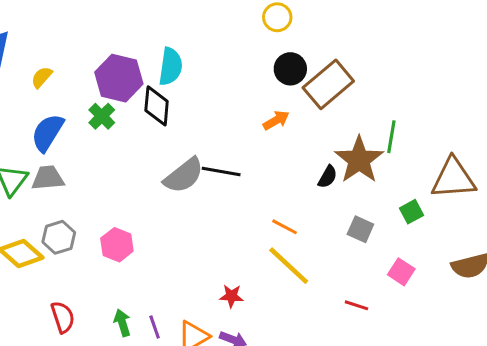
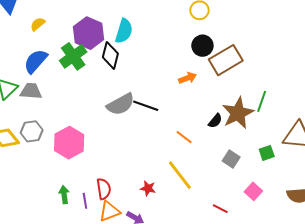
green cross: (102, 116) -> (73, 56), size x1.5
orange line: (285, 227) -> (184, 137), moved
pink hexagon: (117, 245) -> (69, 143), size x1.4
red star: (231, 296) -> (148, 188), moved
red semicircle: (63, 317) -> (104, 189), moved

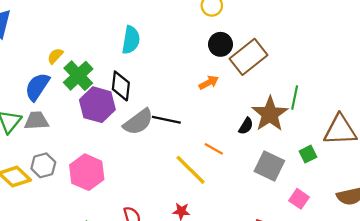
yellow semicircle: (38, 24) -> (55, 56), moved
purple hexagon: (89, 33) -> (97, 105), moved
black diamond: (110, 55) -> (121, 86), moved
gray square: (231, 159) -> (269, 166), size x1.5
yellow line: (180, 175) -> (191, 170), moved

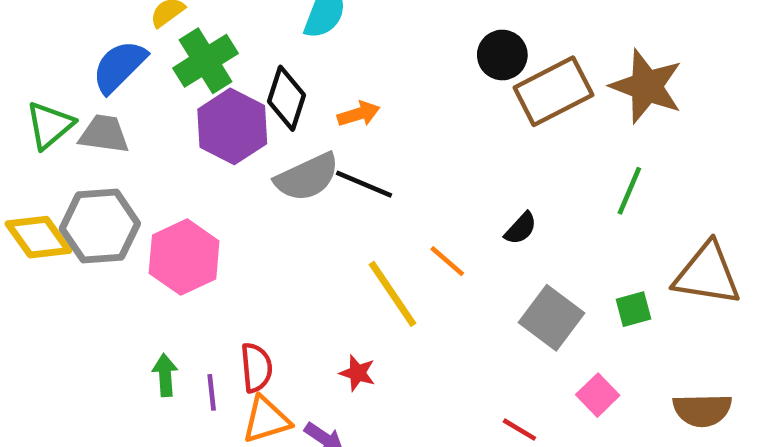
orange arrow: (209, 83) -> (359, 114), moved
brown star: (270, 114) -> (647, 86), moved, turned -30
gray hexagon: (43, 165) -> (100, 226), size x1.5

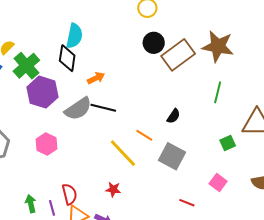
black diamond: (287, 98) -> (67, 58), moved
pink hexagon: (184, 257) -> (46, 144), moved, size x0.7
gray square: (551, 318) -> (172, 156), moved

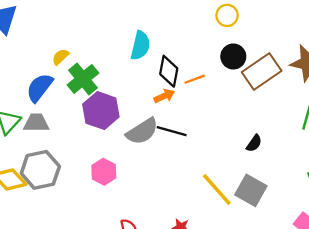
black diamond: (67, 58) -> (169, 71), moved
orange line: (144, 135) -> (195, 79), moved, turned -54
yellow line: (123, 153) -> (217, 190), moved

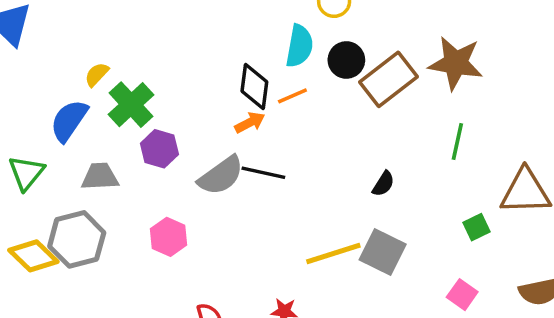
cyan semicircle: (140, 46) -> (299, 46), moved
purple hexagon: (101, 111) -> (159, 149), size x0.7
gray trapezoid: (36, 123) -> (100, 177), moved
yellow line: (217, 190) -> (333, 253), turned -63

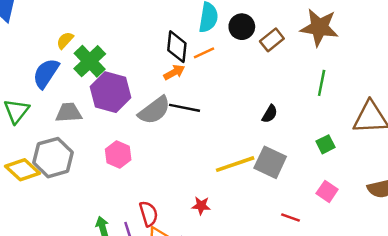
brown rectangle: (389, 79) -> (272, 40), size x0.6
purple hexagon: (159, 149) -> (110, 92), size x1.5
green square: (477, 227) -> (326, 144), moved

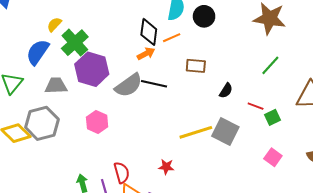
brown rectangle: (272, 40) -> (196, 66), moved, turned 42
green line: (322, 83) -> (270, 65), turned 30
red line: (291, 218) -> (256, 106), moved

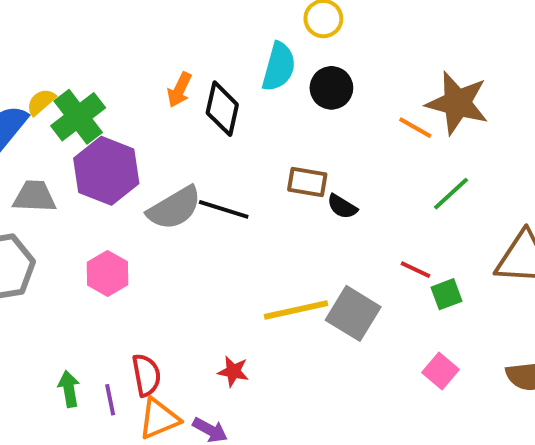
yellow semicircle: (54, 24) -> (41, 102), moved
orange line: (172, 38) -> (415, 128), moved, turned 48
orange arrow: (146, 54) -> (179, 90), moved, turned 138
black semicircle: (226, 91) -> (342, 207), moved, turned 84

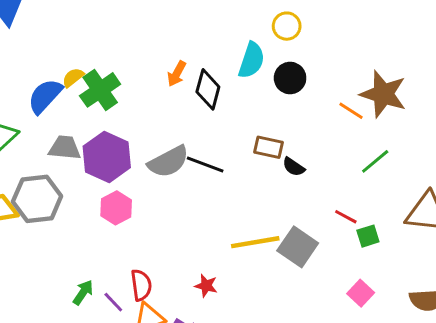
purple hexagon: (106, 171) -> (107, 157), moved
green arrow: (69, 389) -> (83, 292), turned 40
purple line: (110, 400) -> (113, 302), turned -35

